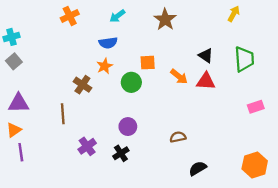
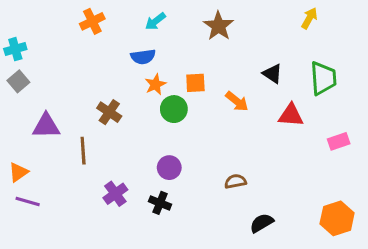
orange star: (105, 66) -> (155, 84), moved
red triangle: (206, 81) -> (291, 115), moved
purple triangle: (18, 103) -> (46, 126), moved
purple line: (21, 152) -> (28, 201), turned -66
black cross: (121, 153) -> (160, 203), turned -35

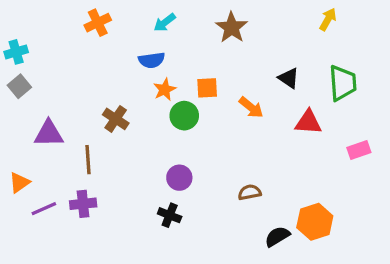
purple cross: (115, 194) -> (83, 204), moved, turned 30
purple line: (28, 201) -> (44, 209), moved, turned -40
orange hexagon: (337, 218) -> (315, 222), moved

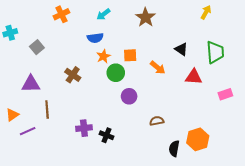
gray square: (19, 86) -> (37, 47), moved
brown line: (88, 160) -> (47, 110), moved
purple circle: (179, 178) -> (129, 96), moved
purple cross: (83, 204) -> (84, 128), moved
black semicircle: (277, 236) -> (174, 149), turned -49

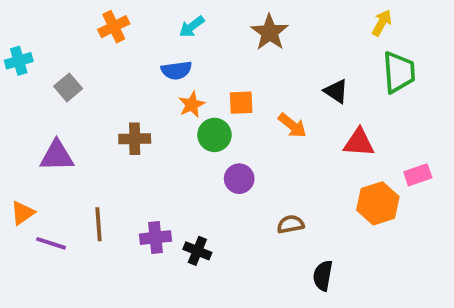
green trapezoid: (215, 52) -> (399, 72), moved
brown cross: (73, 75) -> (135, 139), turned -35
brown line: (47, 110) -> (99, 224), moved
purple line: (28, 131) -> (51, 243), turned 42
orange hexagon: (198, 139) -> (378, 203), moved

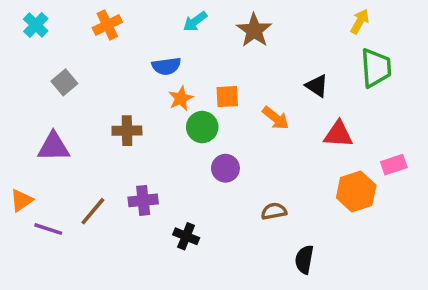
cyan arrow: (192, 27) -> (195, 21), moved
cyan cross: (19, 61) -> (36, 25), moved, turned -30
brown line: (99, 224) -> (93, 211), turned 44
purple cross: (156, 238) -> (143, 200), moved

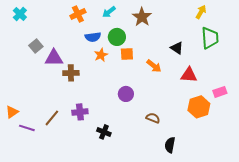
orange cross: (107, 25) -> (78, 14), moved
green circle: (202, 127) -> (117, 37), moved
purple triangle: (54, 147) -> (54, 58), moved
brown semicircle: (274, 211) -> (153, 118), turned 32

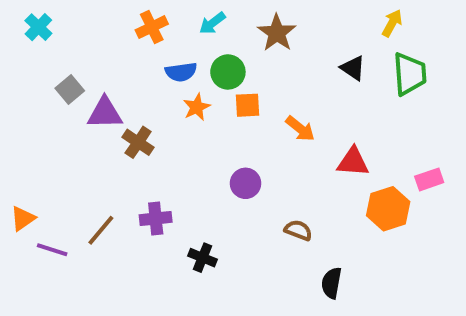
black triangle: (177, 48) -> (353, 68), moved
brown cross: (71, 73) -> (138, 142), turned 35
red triangle: (189, 75) -> (353, 162), moved

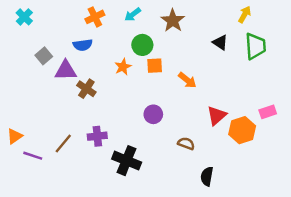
blue semicircle: (181, 72) -> (83, 45), moved
red triangle: (353, 162) -> (217, 115), moved, turned -45
black cross: (203, 258) -> (127, 161), size x1.6

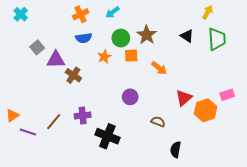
brown star: (173, 21) -> (147, 35), moved
blue semicircle: (83, 45) -> (84, 38), moved

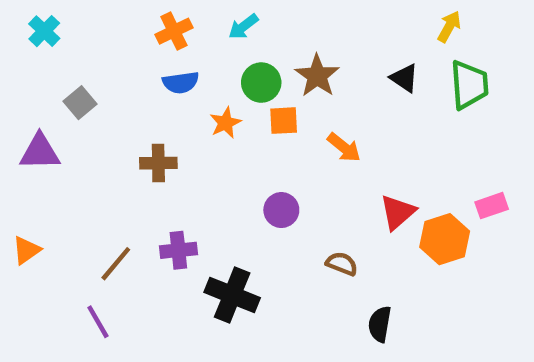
purple triangle: (56, 60) -> (40, 152), moved
brown cross: (73, 75) -> (158, 163), turned -35
purple line: (28, 132) -> (98, 322), moved, turned 42

